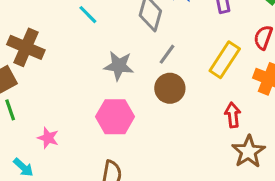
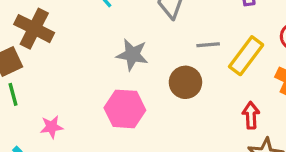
gray line: (167, 54) -> (208, 45), moved, turned 45
pink star: (48, 138) -> (52, 127), turned -30

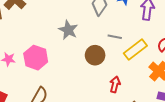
pink hexagon: (125, 109) -> (36, 58), moved
red arrow: (251, 115) -> (115, 84), moved

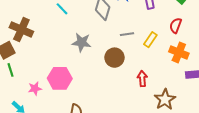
yellow rectangle: (135, 50) -> (150, 40), size x0.7

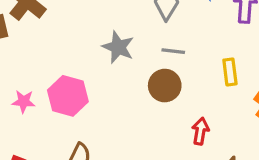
gray line: (127, 34) -> (173, 51), moved
yellow rectangle: (150, 40) -> (230, 72), turned -56

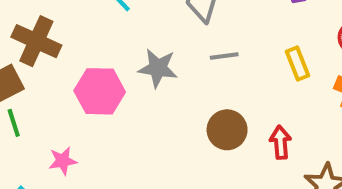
brown circle: (165, 86) -> (227, 130), moved
pink hexagon: (68, 96) -> (100, 91), moved

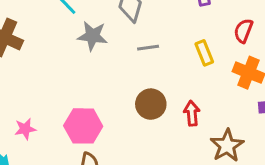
gray star: (158, 68) -> (92, 36), moved
pink hexagon: (100, 91) -> (83, 126), moved

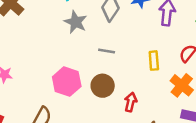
gray line: (148, 48) -> (107, 51), moved
pink hexagon: (83, 126) -> (67, 82), moved

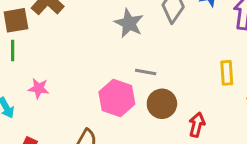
gray line: (107, 51) -> (146, 72), moved

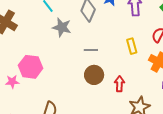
gray line: (146, 72) -> (91, 50), moved
pink hexagon: (117, 98) -> (31, 67), moved

